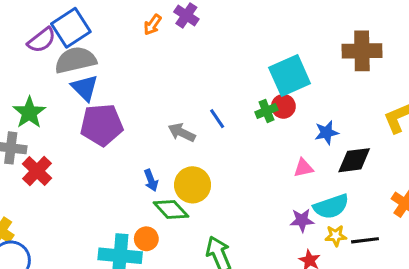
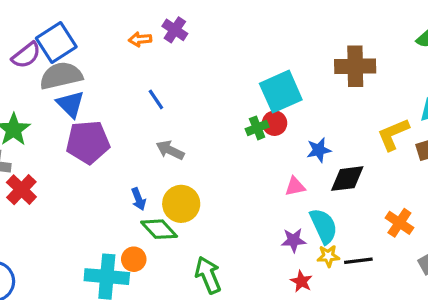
orange arrow: (152, 25) -> (140, 39), turned 50
blue line: (217, 119) -> (156, 99), moved
cyan semicircle: (331, 206) -> (324, 226), turned -96

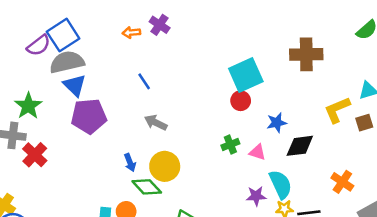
green cross: (257, 128) -> (230, 144), moved
pink triangle: (295, 186) -> (257, 152), turned 30

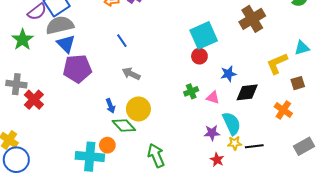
brown cross: (306, 54) -> (252, 19), turned -30
green star: (28, 106) -> (23, 40), moved
brown square: (364, 123) -> (298, 83), moved
orange cross: (342, 182) -> (283, 110), moved

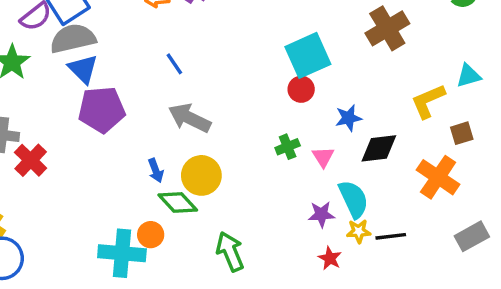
gray arrow: (131, 74) -> (190, 118), size x1.4
pink triangle: (213, 98) -> (323, 157), turned 40
orange cross: (283, 110) -> (438, 177), size x1.4

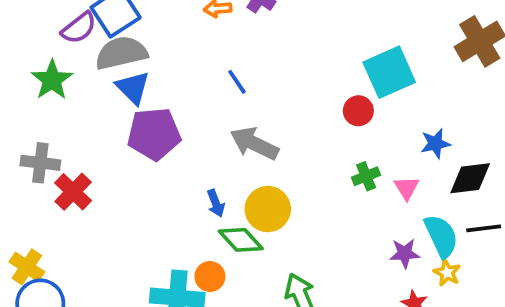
red circle: (301, 89) -> (358, 111), moved
yellow star: (359, 231) -> (447, 273), turned 30
black line: (391, 236) -> (484, 228), moved

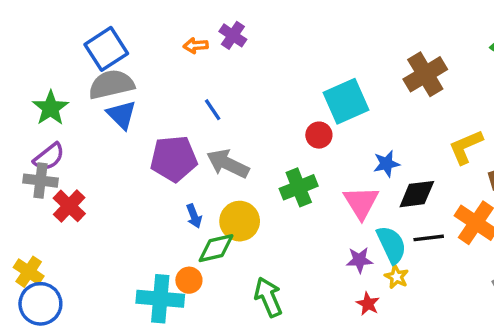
purple semicircle: (79, 28) -> (49, 157), moved
purple pentagon: (154, 134) -> (174, 159), moved
green cross: (366, 176) -> (299, 187), moved, size x1.5
pink triangle: (407, 188) -> (361, 203), size x1.6
green diamond: (241, 240) -> (216, 248), turned -60

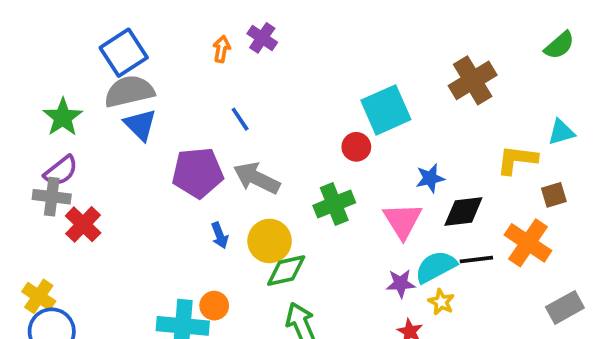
orange arrow: (196, 46) -> (222, 49), turned 105
yellow L-shape: (466, 147) -> (517, 160), turned 30
cyan semicircle: (392, 245) -> (436, 267), turned -93
green diamond: (216, 248) -> (286, 271), moved

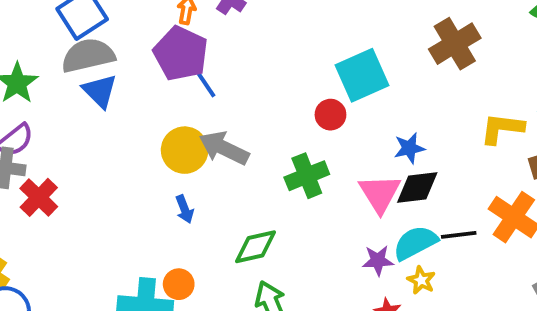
purple pentagon: (198, 173) -> (181, 53), moved, turned 30
black diamond: (463, 211) -> (417, 188), moved
yellow circle: (270, 241) -> (185, 150), moved

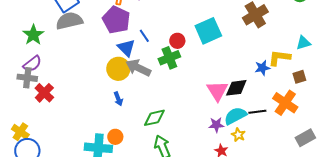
blue line: (206, 85) -> (144, 36), moved
blue triangle: (100, 91) -> (126, 48), moved
red circle: (330, 115) -> (177, 41), moved
blue star: (409, 148) -> (262, 68), moved
green cross: (307, 176) -> (169, 58), moved

